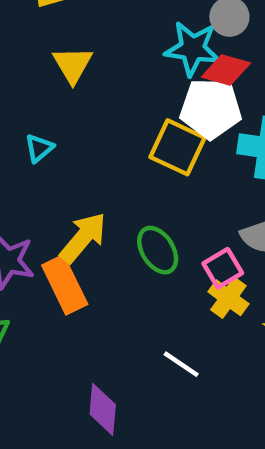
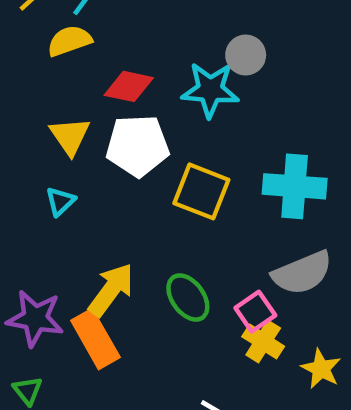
yellow triangle: (73, 65) -> (70, 136), moved
red diamond: (226, 70) -> (129, 86), moved
white pentagon: (211, 108) -> (138, 146), moved

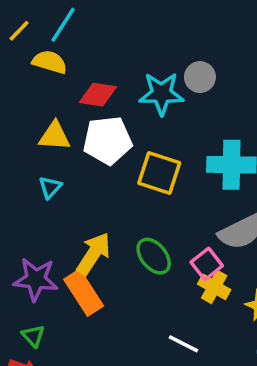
yellow semicircle: (69, 41) -> (50, 62), turned 40
gray circle: (246, 55) -> (200, 77), moved
yellow triangle: (70, 136) -> (54, 136), turned -48

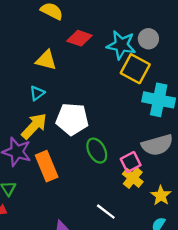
white pentagon: (107, 140) -> (72, 119), moved
yellow square: (159, 173) -> (135, 69), moved
yellow arrow: (94, 254) -> (34, 126), moved

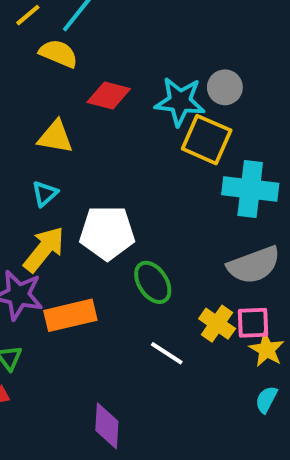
pink square: (131, 162) -> (253, 323), moved, turned 30
orange rectangle: (47, 166) -> (70, 315), turned -76
white line: (106, 212) -> (167, 353), moved

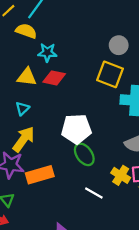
red diamond: (109, 95) -> (54, 78), moved
cyan star: (180, 101) -> (47, 53), moved, size x0.7
white pentagon: (107, 233) -> (76, 129), moved

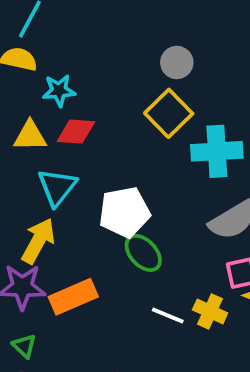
yellow square: (110, 74) -> (169, 113), turned 32
cyan triangle: (22, 109) -> (57, 187), moved, size x1.6
yellow cross: (121, 175) -> (210, 311), moved

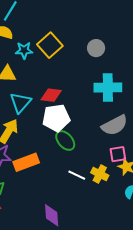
gray circle: (177, 62) -> (96, 48), moved
yellow square: (169, 113) -> (50, 45), moved
red diamond: (76, 132) -> (51, 95), moved

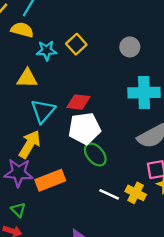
yellow square: (50, 45) -> (76, 44), size x0.7

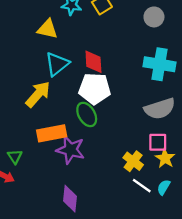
red diamond: (78, 102) -> (93, 62), turned 70
green ellipse: (95, 154) -> (87, 114), moved
purple star: (19, 173) -> (70, 150), moved
white line: (109, 194) -> (142, 186), moved

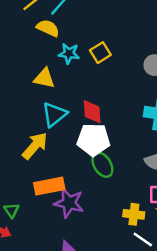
green ellipse: (87, 114) -> (102, 165), moved
yellow cross: (133, 161) -> (134, 214), turned -30

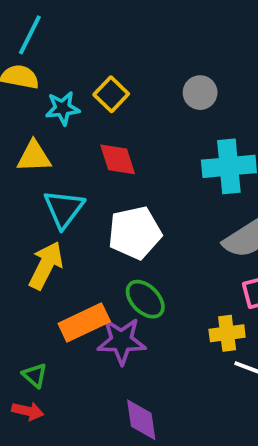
red diamond: (92, 112) -> (118, 159), moved
green ellipse: (102, 165) -> (145, 299), moved

